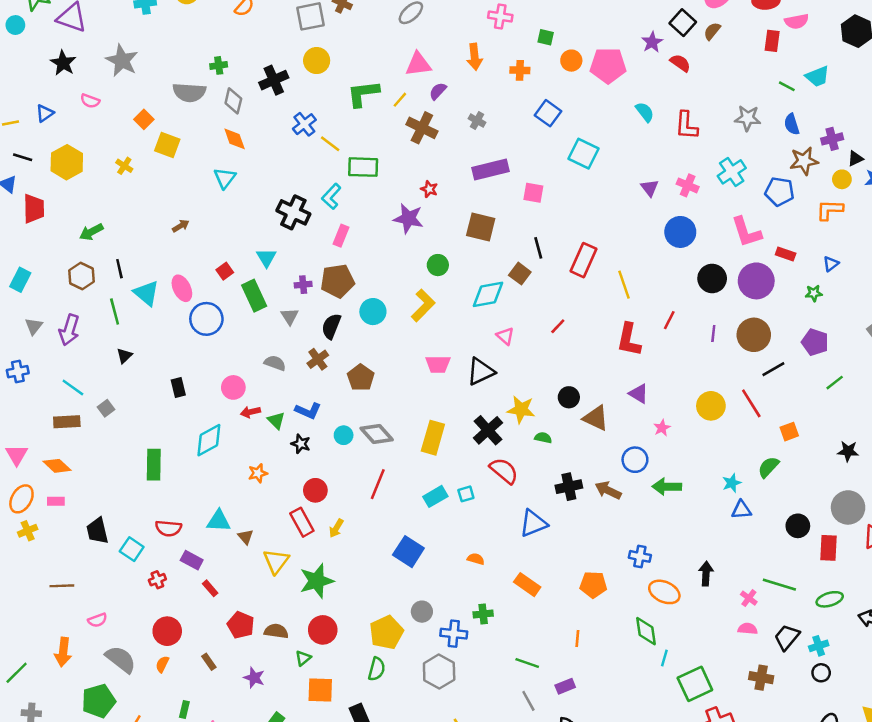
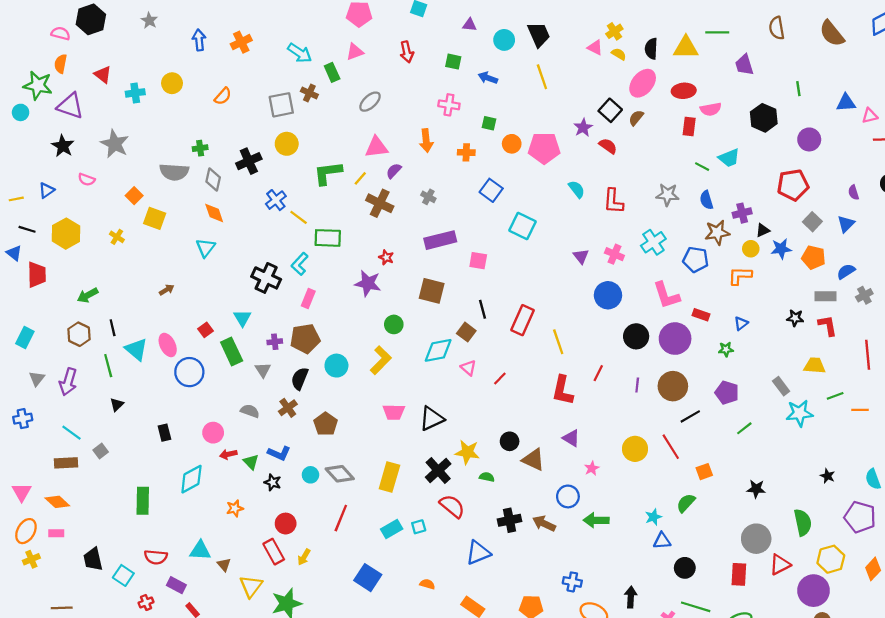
pink triangle: (505, 336) -> (468, 368), moved
black circle: (798, 526) -> (685, 568), moved

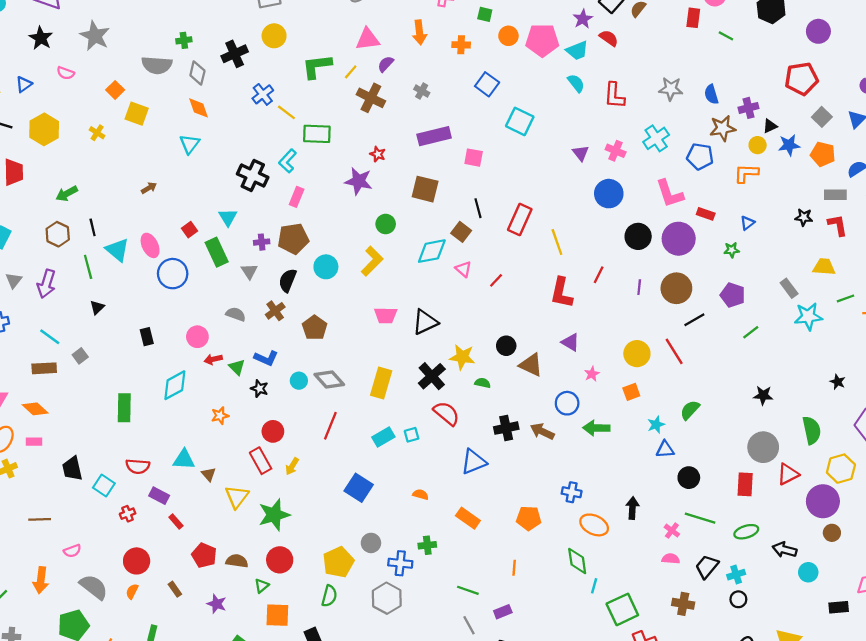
cyan trapezoid: (729, 158) -> (577, 50), moved
green line: (702, 167) -> (726, 36), moved
orange square: (704, 472) -> (631, 392), moved

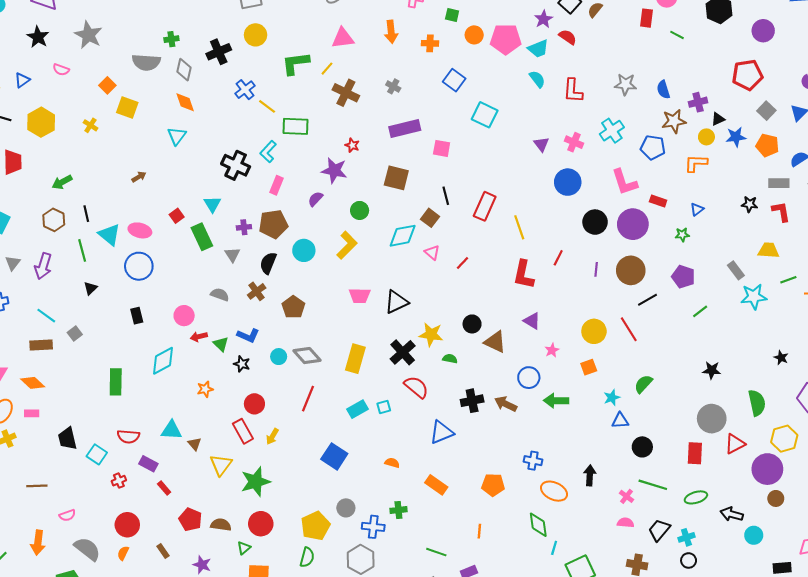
purple semicircle: (386, 64) -> (315, 199), moved
pink ellipse: (150, 245) -> (140, 230), turned -50
blue circle: (173, 274) -> (139, 266), moved

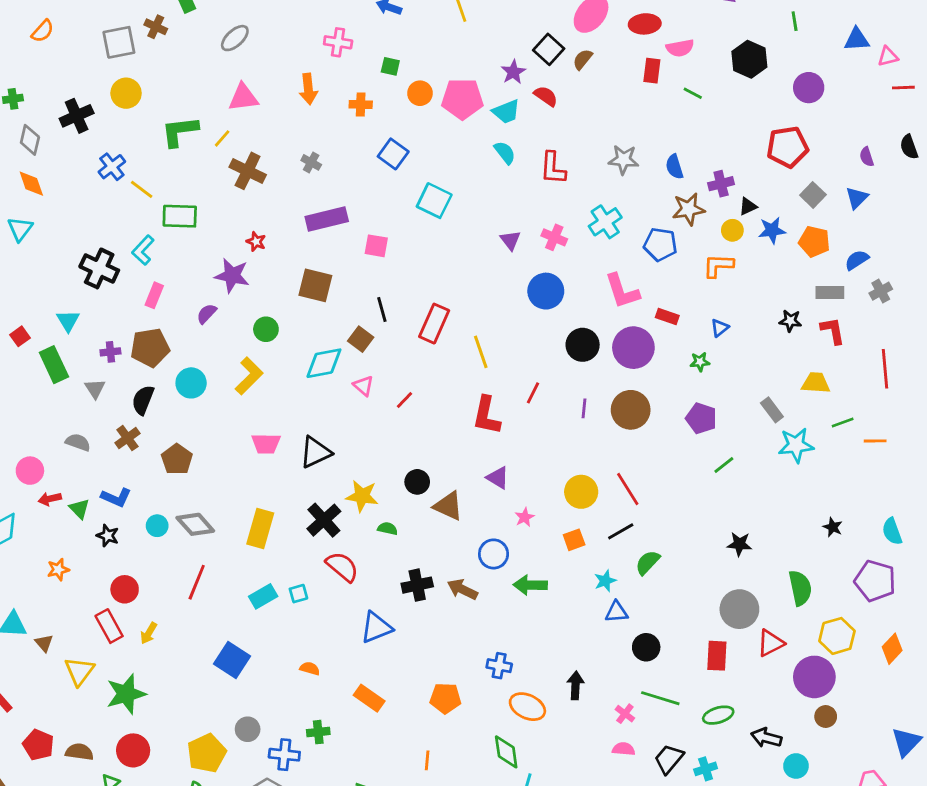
black line: (648, 300) -> (621, 531), moved

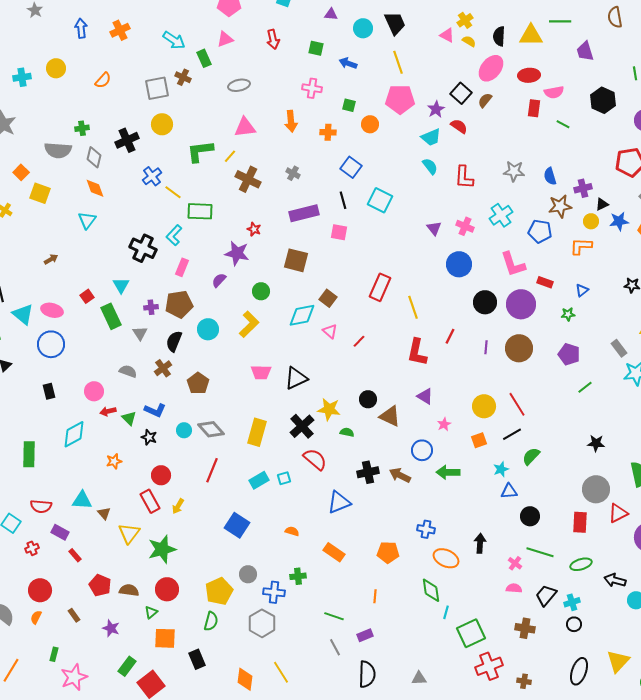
gray ellipse: (235, 38) -> (239, 85), turned 30
pink pentagon: (462, 99) -> (400, 99), moved
black line: (382, 309) -> (343, 200), moved

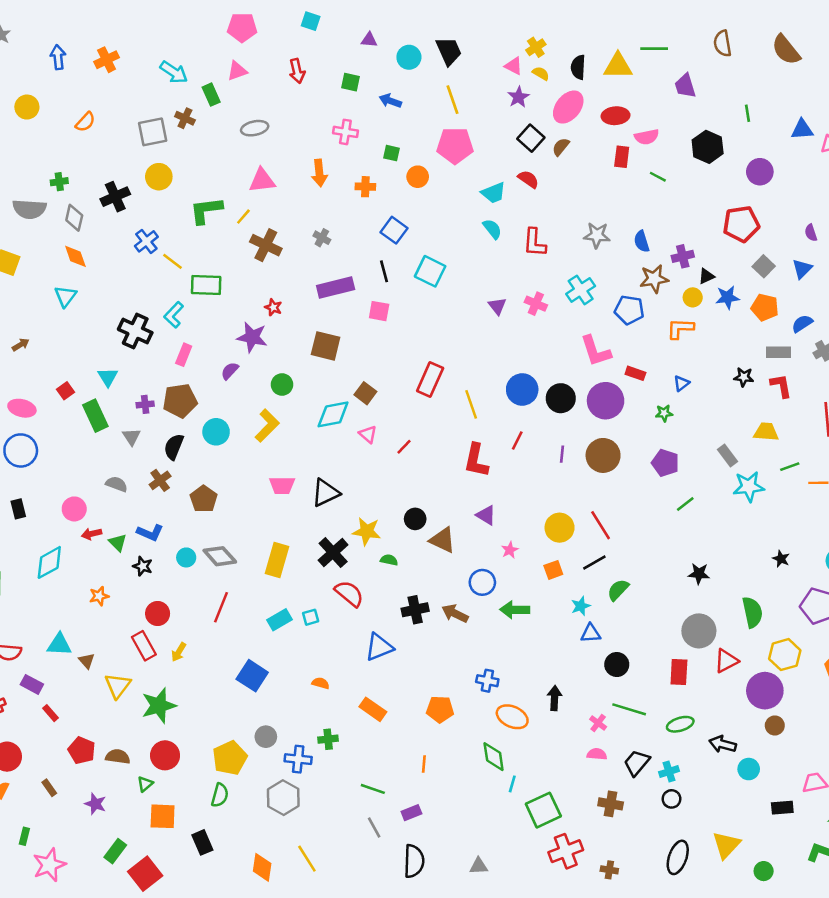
purple star: (436, 109) -> (518, 97), moved
blue circle: (459, 264) -> (522, 389), moved

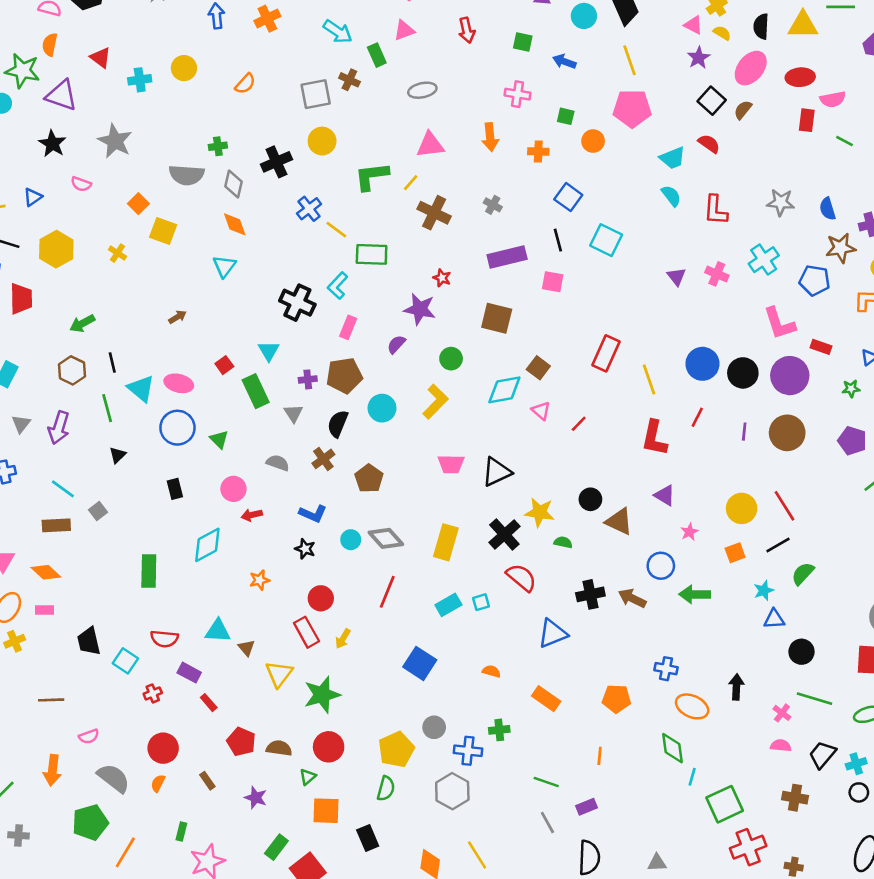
green triangle: (118, 543) -> (219, 439), moved

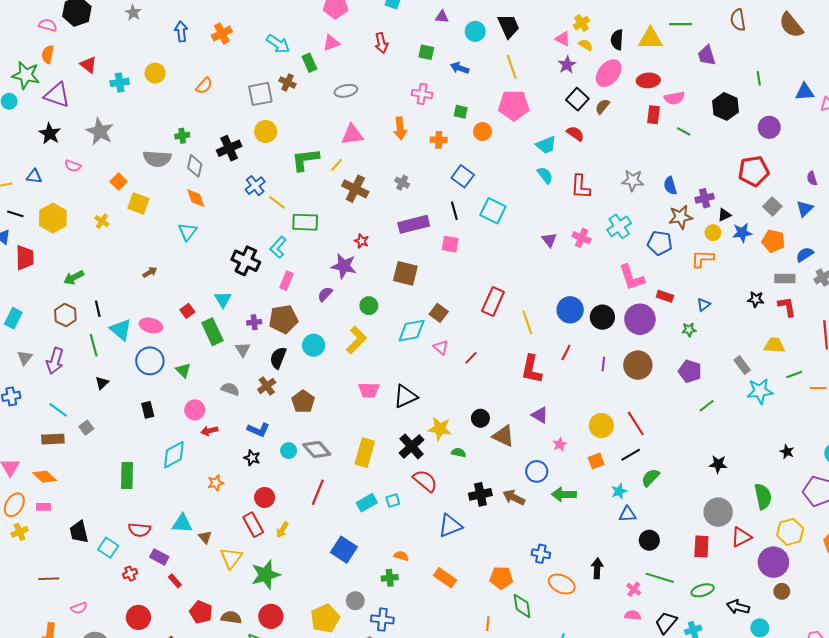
blue triangle: (33, 197) -> (34, 176), turned 42
green cross: (499, 730) -> (390, 578), moved
green diamond: (673, 748) -> (522, 606), moved

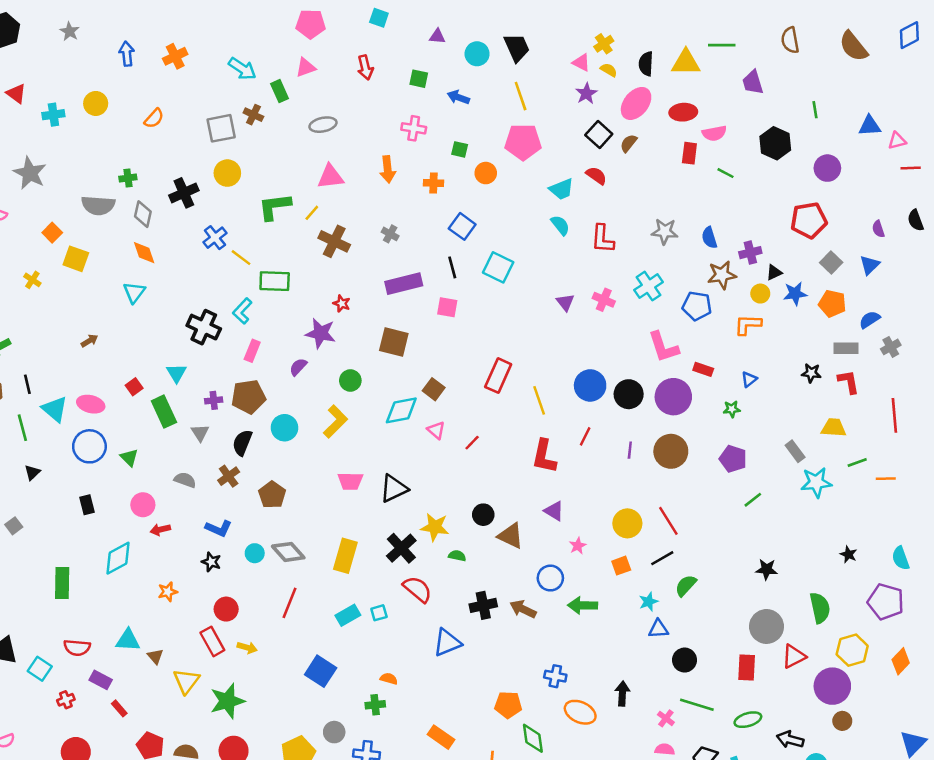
yellow arrow: (282, 530) -> (247, 648), turned -105
orange rectangle: (445, 578) -> (441, 737), moved

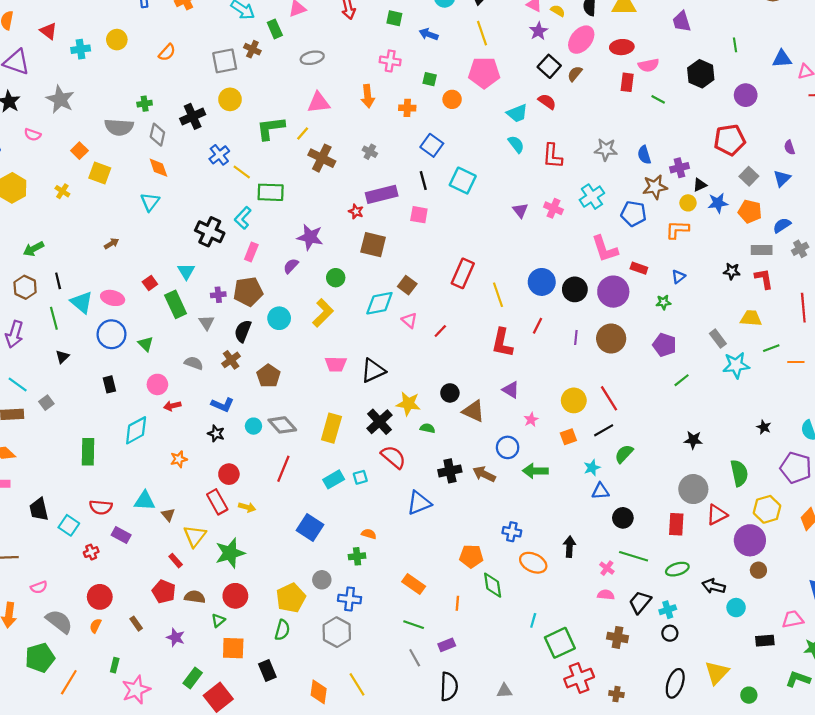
red star: (342, 303) -> (356, 211), moved
red rectangle: (119, 708) -> (176, 561), moved

